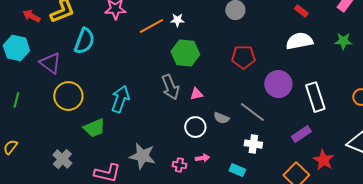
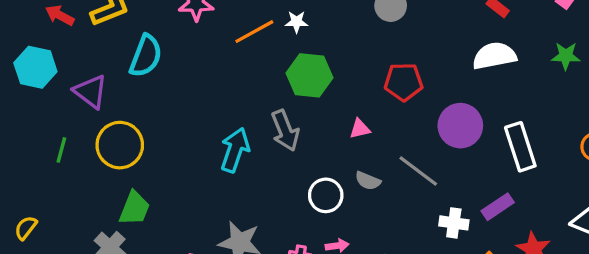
pink triangle: (196, 94) -> (360, 129), moved
cyan arrow: (120, 99) -> (235, 150), moved
green line: (16, 100) -> (61, 150), moved
green trapezoid: (94, 128) -> (134, 208), moved, turned -45
white cross: (253, 144) -> (454, 223), moved

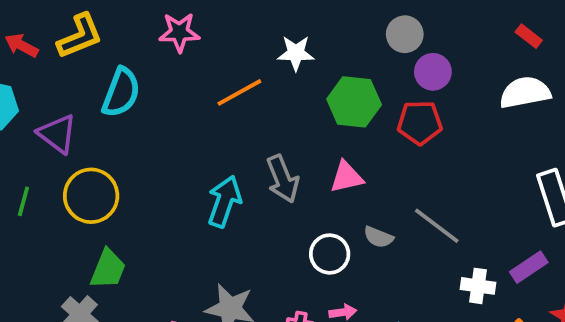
white star: (297, 22) -> (296, 53), size x1.4
orange line: (254, 32) -> (239, 92), moved
green hexagon: (310, 75) -> (354, 102), moved
purple circle: (460, 126) -> (433, 72), moved, size x0.7
pink triangle: (360, 129) -> (347, 177), moved, size x1.4

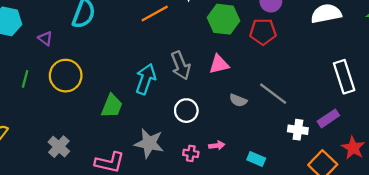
purple triangle: (57, 134) -> (45, 38), size x0.6
white circle: (330, 254) -> (186, 111), moved
green trapezoid: (108, 269) -> (112, 106), moved

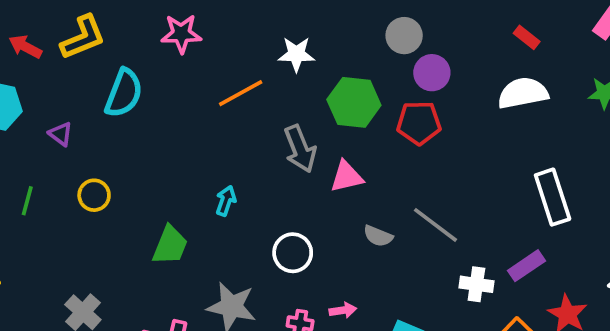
gray arrow: (181, 65) -> (300, 149), moved
yellow circle: (66, 76) -> (94, 195), size x0.6
cyan arrow: (146, 79) -> (226, 201), size x0.6

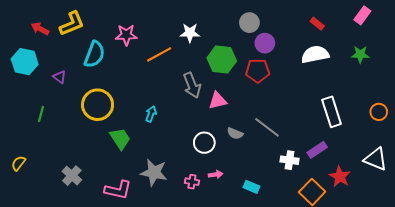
pink star: (181, 34) -> (126, 35), moved
yellow circle: (94, 195) -> (98, 105), moved, size x1.8
green trapezoid: (170, 245) -> (120, 139), turned -55
white circle: (293, 253) -> (204, 143), moved

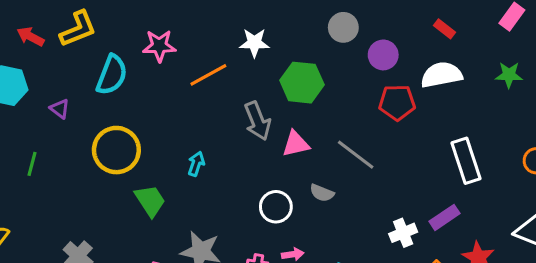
purple circle: (265, 43) -> (383, 55), moved
red pentagon: (258, 71) -> (397, 102), moved
gray line: (267, 127) -> (356, 155), moved
white cross: (289, 160) -> (403, 233), turned -30

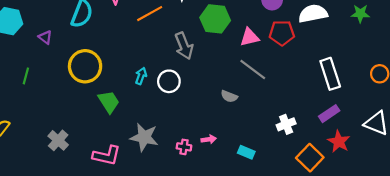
pink triangle: (296, 144) -> (250, 37), moved
white circle: (276, 207) -> (169, 81), moved
purple rectangle: (445, 217) -> (329, 114), moved

